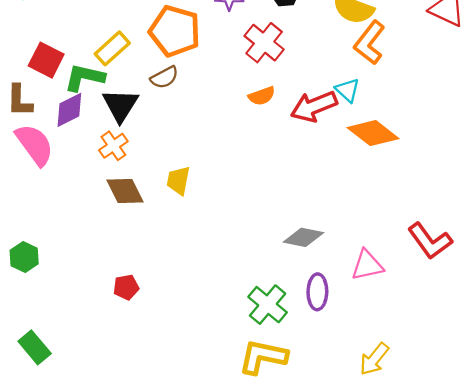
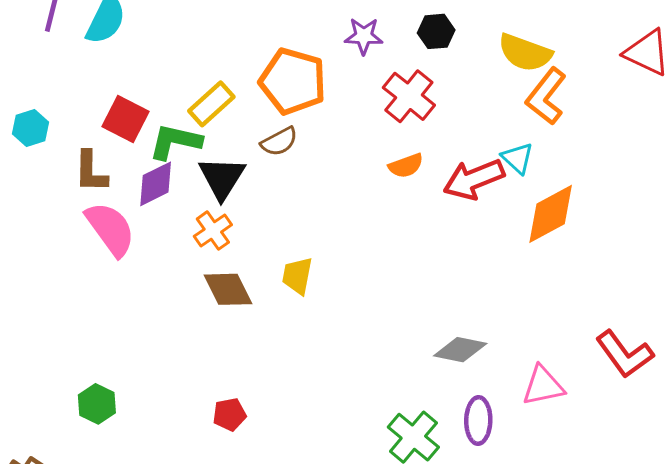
orange diamond: (373, 133) -> (551, 214), turned -66
green hexagon: (24, 257) -> (97, 404), moved

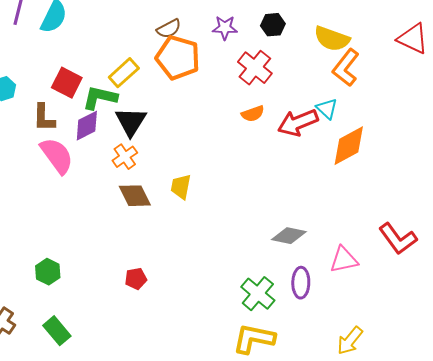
brown semicircle: (279, 142) -> (169, 29), moved

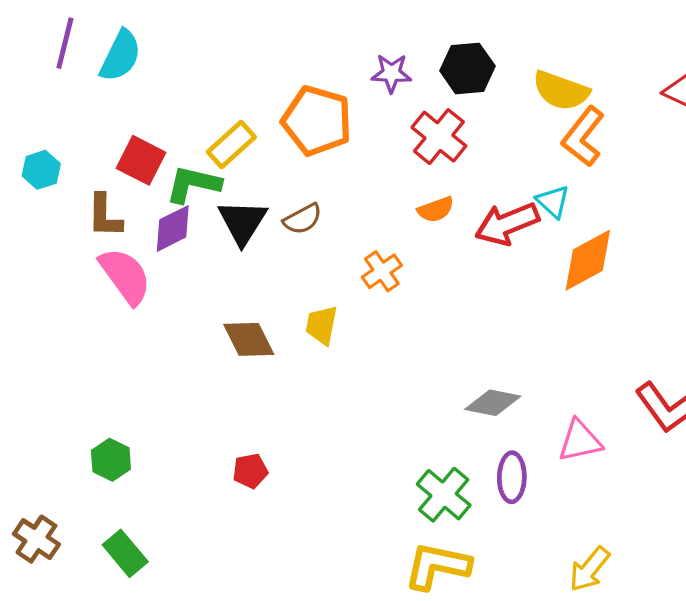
black hexagon: (273, 25) -> (467, 68), size x1.4
brown semicircle: (169, 29) -> (303, 219), moved
orange cross: (125, 157) -> (382, 271), moved

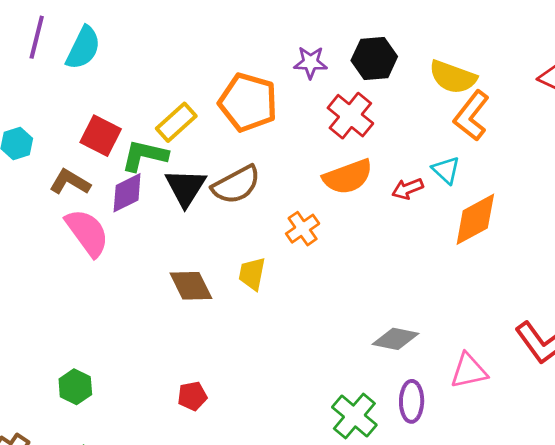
orange semicircle: (436, 209) -> (348, 177), size x1.6
brown L-shape: (105, 216) -> (70, 182), turned 120
brown semicircle: (303, 219) -> (236, 185), size x1.5
red arrow: (507, 224) -> (408, 189), size x0.6

